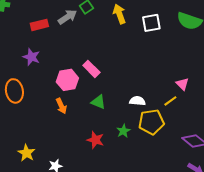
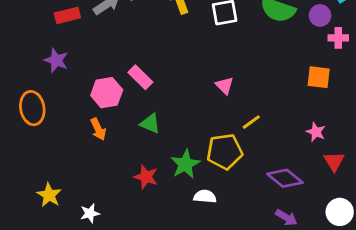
pink triangle: (182, 84) -> (225, 86), moved
white semicircle: (137, 101) -> (205, 196), moved
green star: (123, 131) -> (185, 164), size x1.5

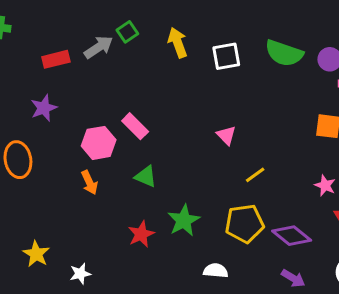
purple star: (56, 60) -> (44, 108), turned 30
yellow pentagon: (225, 152) -> (245, 223), moved
red star: (146, 177) -> (141, 234), turned 30
white semicircle: (205, 196) -> (216, 271), moved

